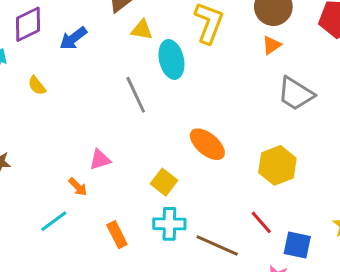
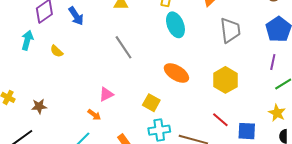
blue arrow: (73, 38) -> (76, 16), turned -78
cyan ellipse: (171, 59) -> (175, 25), moved
gray trapezoid: (296, 94) -> (230, 30), turned -120

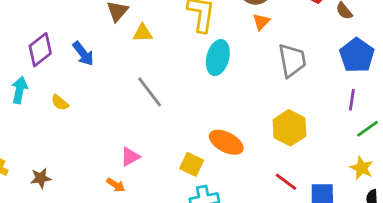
cyan ellipse: (175, 25) -> (218, 58), turned 40
orange ellipse: (176, 73) -> (226, 142), moved

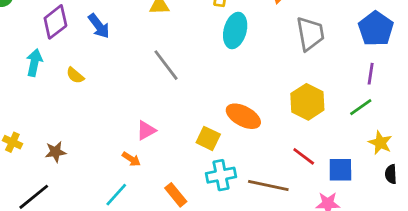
green line: (368, 129) -> (361, 107), moved

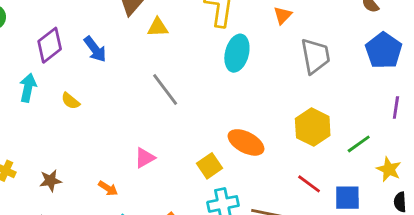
purple line: (371, 74) -> (396, 108), moved
green line: (361, 107) -> (359, 144), moved
yellow square: (208, 138) -> (209, 166), turned 30
orange arrow: (131, 159) -> (108, 188), moved

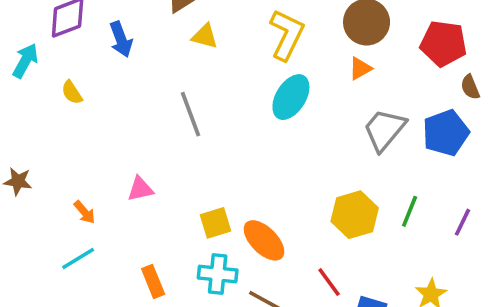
blue pentagon: (384, 50) -> (446, 133), moved
gray trapezoid: (315, 56) -> (384, 130), turned -147
orange ellipse: (246, 142) -> (264, 240), moved
green line: (359, 144) -> (410, 211), moved, turned -50

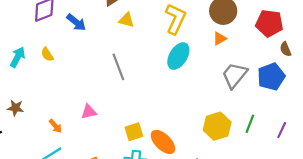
blue arrow: (121, 39) -> (76, 22), turned -30
cyan arrow: (25, 61) -> (18, 57), moved

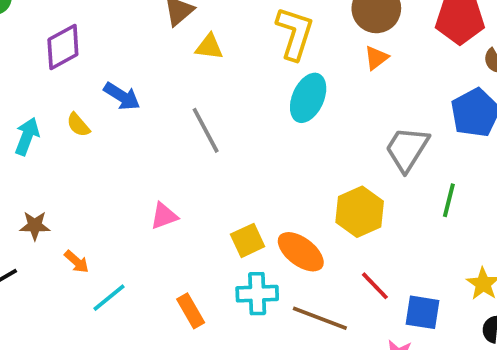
blue arrow: (76, 22) -> (122, 96), moved
gray trapezoid: (234, 75) -> (407, 149), moved
orange arrow: (55, 126) -> (77, 262), moved
yellow hexagon: (217, 126) -> (360, 212), moved

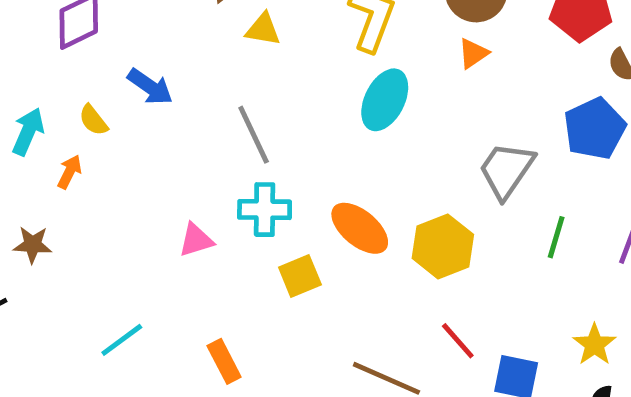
orange ellipse: (301, 252) -> (360, 228), moved
orange arrow: (77, 262) -> (69, 172), moved, turned -108
cyan cross: (257, 294) -> (265, 210), moved

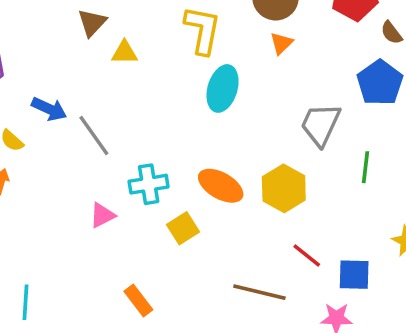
gray line: (254, 135) -> (94, 136), moved
cyan line: (122, 340) -> (25, 302), moved, turned -40

